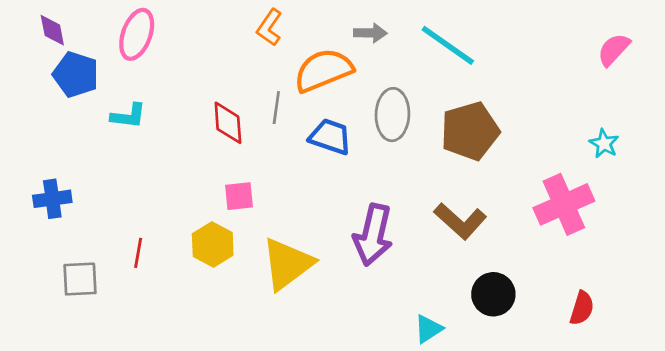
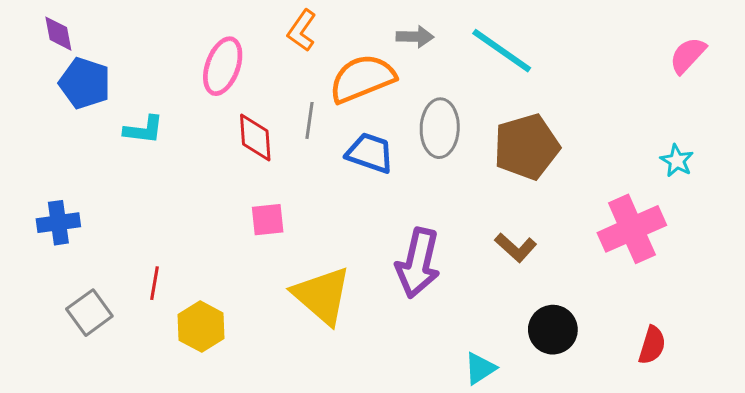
pink ellipse: (137, 34) -> (223, 66), moved
brown L-shape: (460, 221) -> (516, 247), size x0.7
yellow hexagon: (213, 244) -> (201, 327), moved
yellow triangle: (287, 264) -> (322, 296), turned -42
gray square: (80, 279) -> (89, 313), turned -33

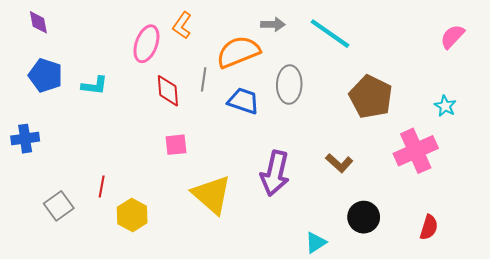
orange L-shape: (302, 30) -> (182, 25), moved
blue pentagon: (85, 83) -> (46, 75), moved
brown pentagon: (527, 147) -> (371, 97), moved, turned -30
blue cross: (58, 223) -> (25, 139), moved

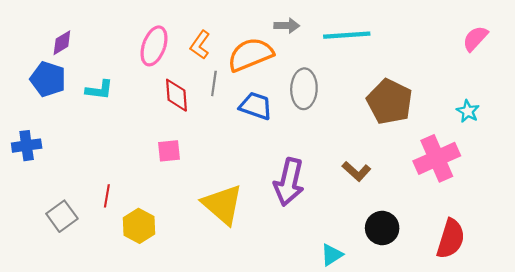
purple diamond: (38, 22) -> (62, 43), moved, turned 70
orange L-shape: (182, 25) -> (200, 45), moved
cyan line: (330, 34) -> (347, 35), turned -39
pink square: (176, 145) -> (169, 151), moved
red semicircle: (429, 227) -> (451, 239), size x1.5

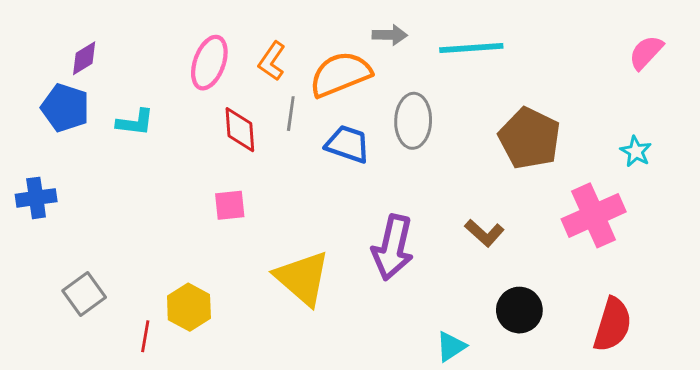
red line: (107, 196) -> (145, 336), moved

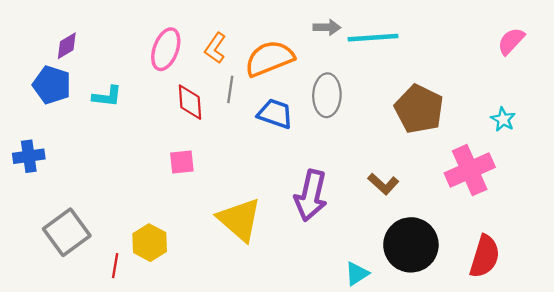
gray arrow: (390, 35) -> (327, 27), moved
gray square: (84, 294) -> (67, 232), size x1.4
black circle: (519, 310) -> (411, 245), size x1.5

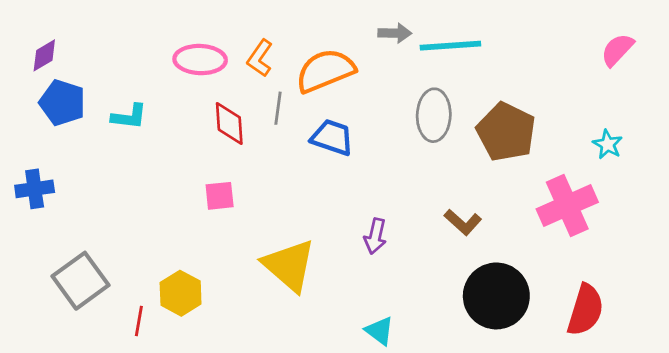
purple diamond: (67, 46) -> (44, 55), moved
pink ellipse: (166, 49) -> (200, 60), turned 72
gray ellipse: (327, 95) -> (434, 115), moved
purple arrow: (311, 195) -> (375, 236), size x0.6
cyan triangle: (357, 274) -> (380, 331), moved, turned -50

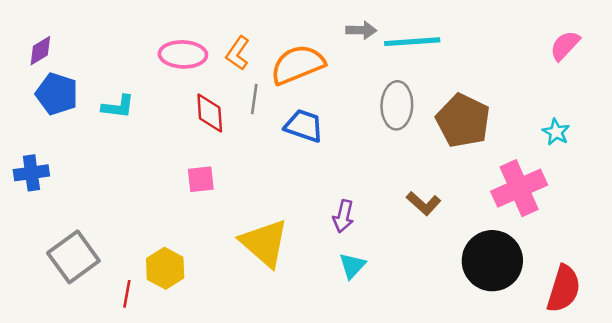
black circle: (496, 296) -> (492, 261), moved
red semicircle: (585, 310) -> (564, 289), moved
cyan triangle: (380, 331) -> (352, 266), moved, turned 36

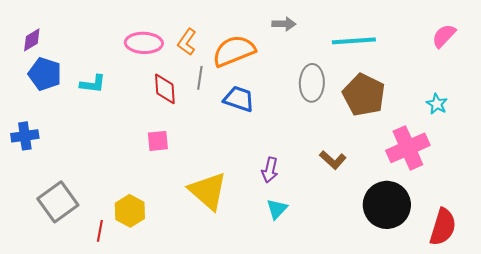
cyan line: (412, 42) -> (354, 41), moved

